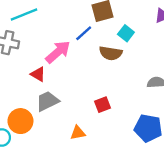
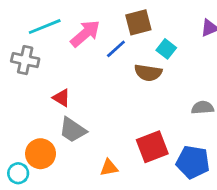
pink arrow: (58, 52) -> (85, 34), moved
gray trapezoid: (47, 101) -> (73, 130), turned -120
red square: (102, 105) -> (152, 147), moved, size x1.6

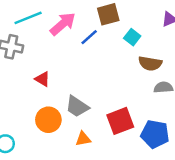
brown semicircle: (148, 73) -> (150, 63), moved
gray trapezoid: (73, 130) -> (77, 107), moved
orange circle: (41, 154) -> (48, 120), moved

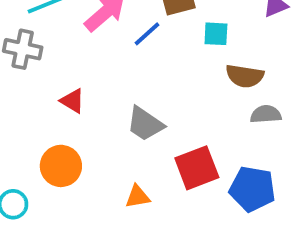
cyan square: (132, 37) -> (216, 34), turned -35
gray trapezoid: (77, 107) -> (145, 124), moved
orange circle: (48, 120) -> (61, 166), moved

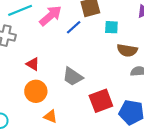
orange circle: (61, 166) -> (36, 91), moved
orange triangle: (137, 197) -> (51, 117), moved, turned 32

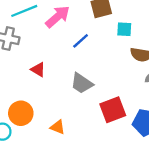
blue line: (74, 27) -> (81, 41), moved
orange circle: (36, 91) -> (21, 113), moved

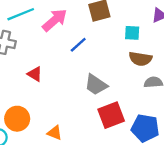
cyan square: (124, 29) -> (132, 33), moved
gray trapezoid: (82, 83) -> (96, 85), moved

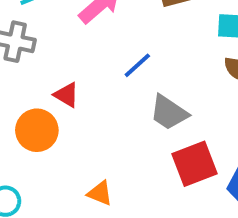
blue line: (78, 45) -> (137, 65), moved
orange circle: (17, 119) -> (37, 130), moved

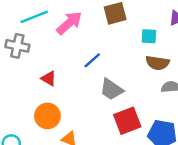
orange circle: (37, 130) -> (47, 116), moved

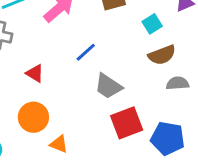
cyan square: (149, 36) -> (152, 24), turned -35
brown semicircle: (157, 63) -> (162, 55), turned -30

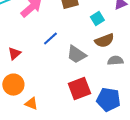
red triangle: (35, 73) -> (14, 54), turned 48
gray trapezoid: (108, 86) -> (76, 55), moved

